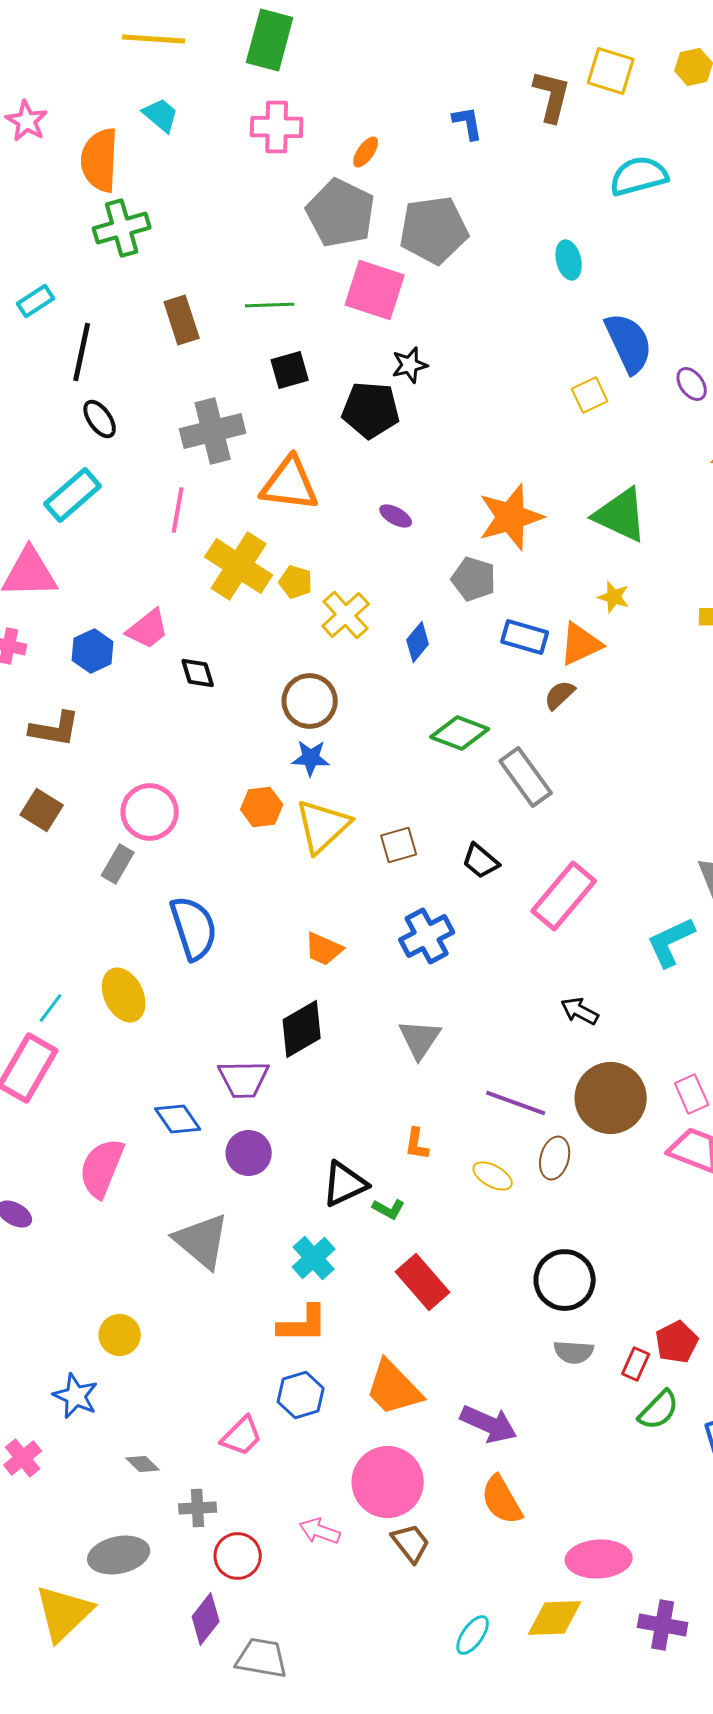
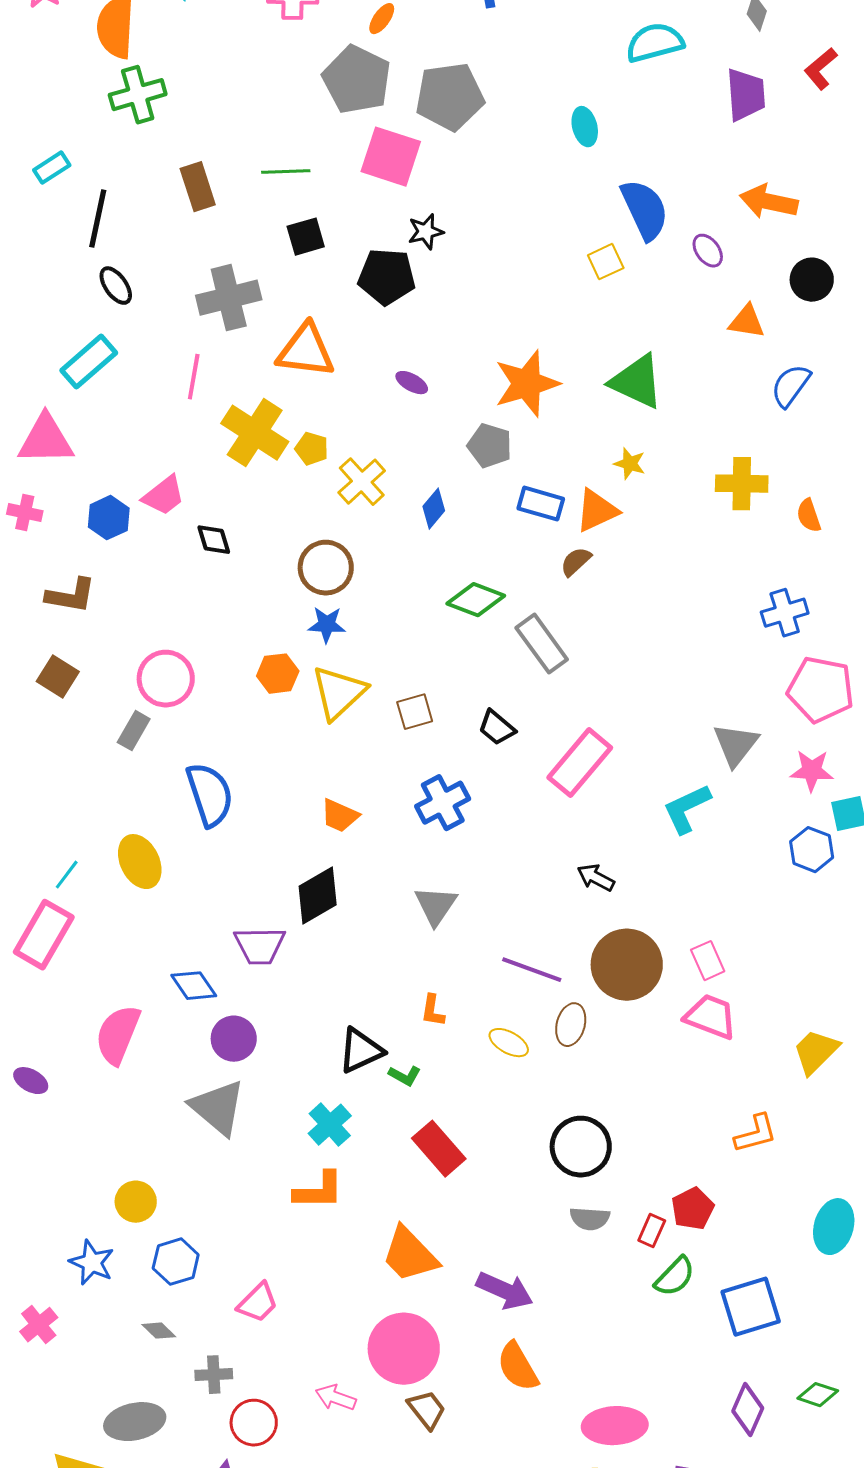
purple circle: (249, 1153) -> (234, 1039), moved
blue hexagon: (301, 1395) -> (176, 1262), moved

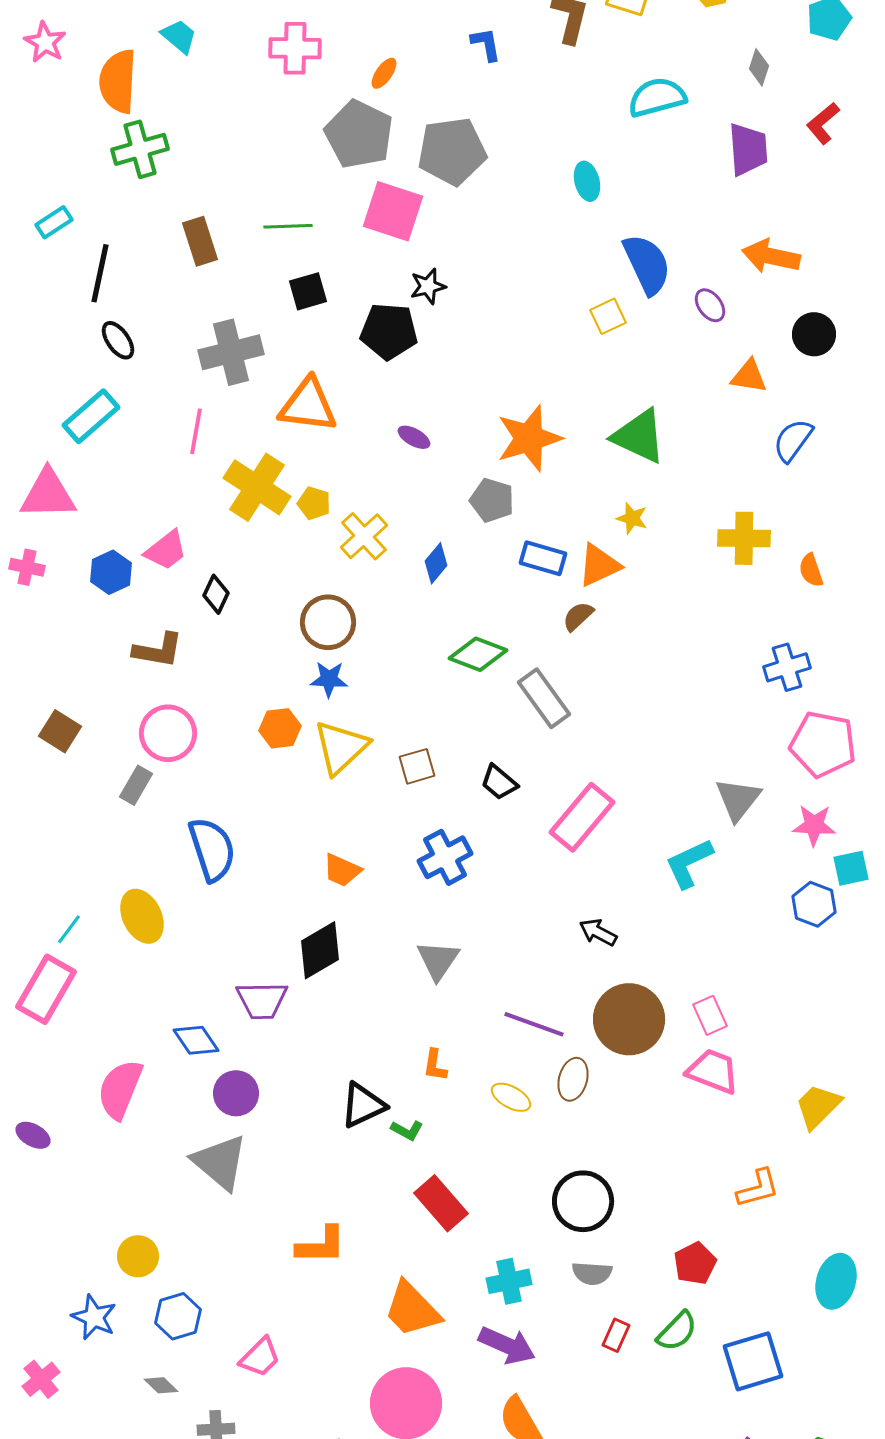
black diamond: (214, 540) -> (216, 594), turned 42
brown L-shape: (71, 596) -> (158, 650), moved
cyan cross: (330, 1125) -> (509, 1281), moved, turned 30
red rectangle: (652, 1231) -> (616, 1335), moved

